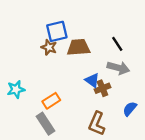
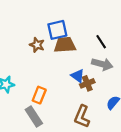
blue square: (57, 31) -> (57, 30), moved
orange rectangle: (51, 101) -> (39, 95), turned -35

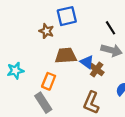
brown trapezoid: (65, 45) -> (66, 56), moved
brown cross: (87, 83) -> (97, 70), turned -32

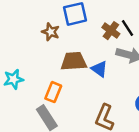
brown cross: (97, 70) -> (111, 31), moved

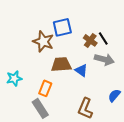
brown star: (51, 32) -> (43, 41), size x1.5

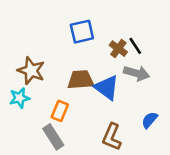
brown star: (43, 41) -> (31, 71), moved
blue triangle: (81, 70) -> (107, 88), size x1.5

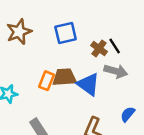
brown star: (31, 71) -> (19, 32), moved, turned 30
orange rectangle: (60, 111) -> (46, 81), moved

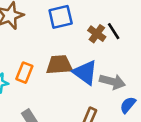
gray arrow: (116, 71) -> (112, 82), moved
orange rectangle: (46, 81) -> (24, 73), moved

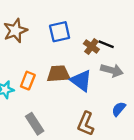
black line: (114, 31) -> (106, 44), turned -35
gray arrow: (112, 82) -> (112, 70), moved

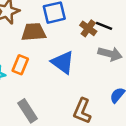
brown trapezoid: (58, 74) -> (34, 32), moved
blue triangle: (81, 81) -> (63, 62), moved

